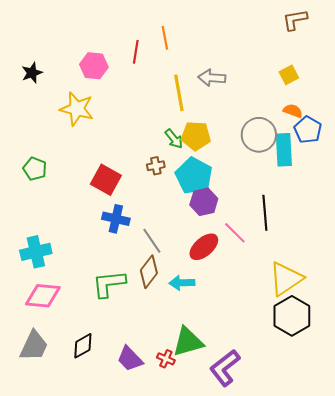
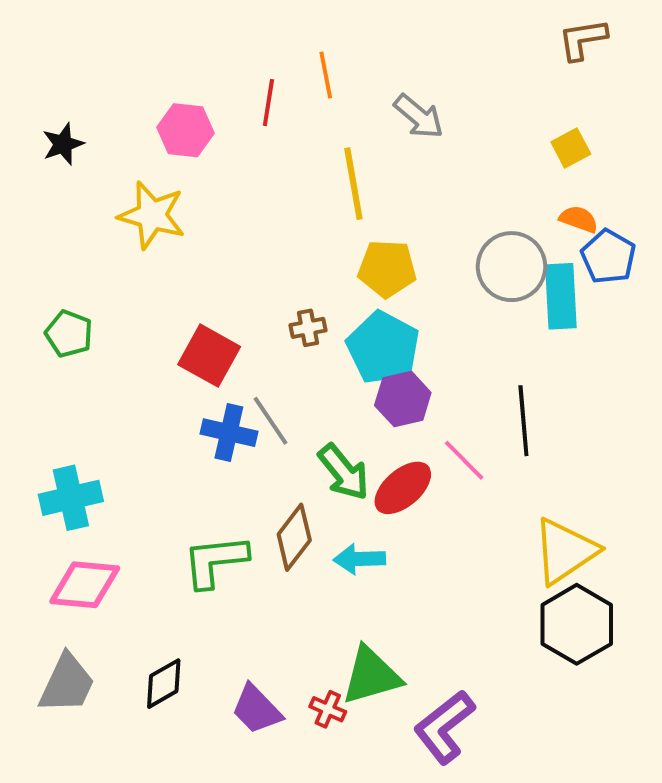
gray arrow: (212, 78) -> (419, 116), moved, turned -144
green arrow: (174, 139) -> (344, 472), moved, size x1.4
gray line: (152, 241) -> (270, 421), moved

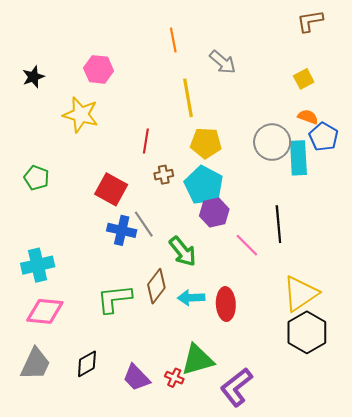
red line: (268, 103) -> (146, 141), moved
red ellipse: (403, 488) -> (226, 304), moved, turned -52

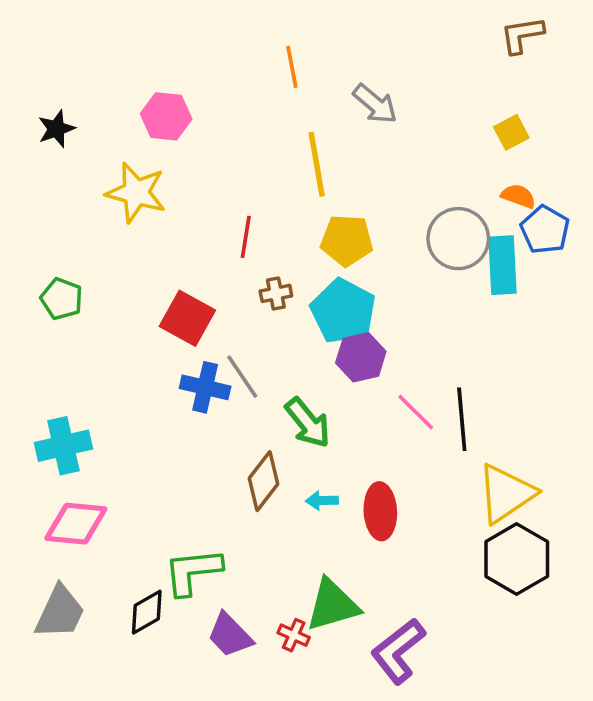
black line: (278, 224) -> (462, 419), moved
cyan arrow: (191, 298) -> (322, 501), size x0.7
green L-shape: (114, 299) -> (193, 571), moved

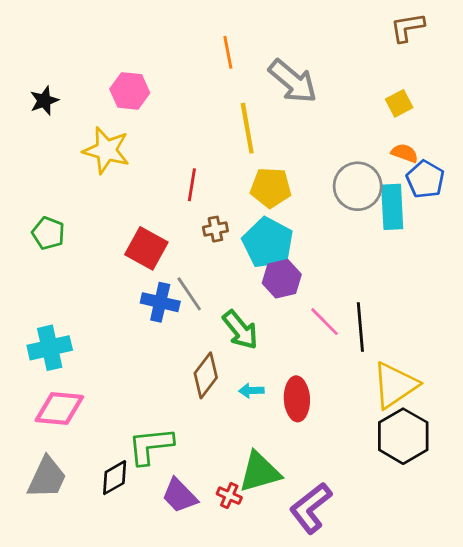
gray arrow: (375, 104) -> (293, 81), size x1.4

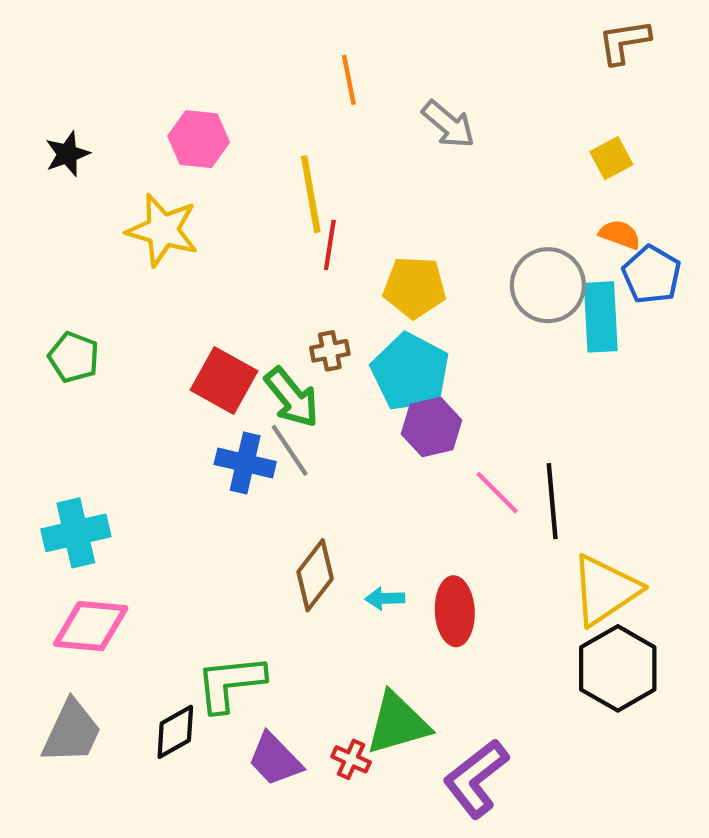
gray arrow: (293, 81) -> (448, 124), size x0.7
yellow line: (247, 128) -> (311, 194), moved
red line: (192, 185) -> (330, 245), moved
green arrow: (240, 330) -> (292, 397), moved

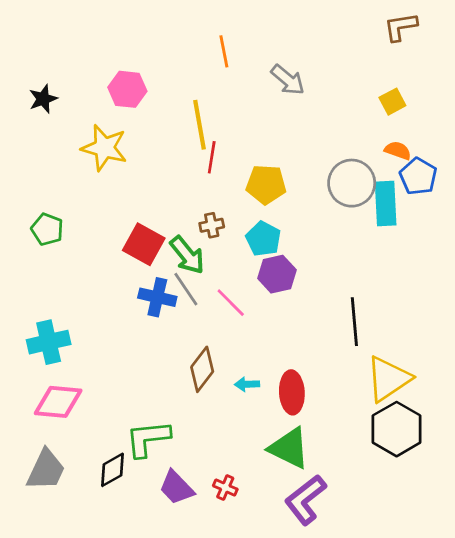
cyan pentagon: (410, 372) -> (263, 239), size x0.7
pink line: (497, 493) -> (231, 303), moved
green triangle: (398, 723) -> (289, 448), moved, turned 42

